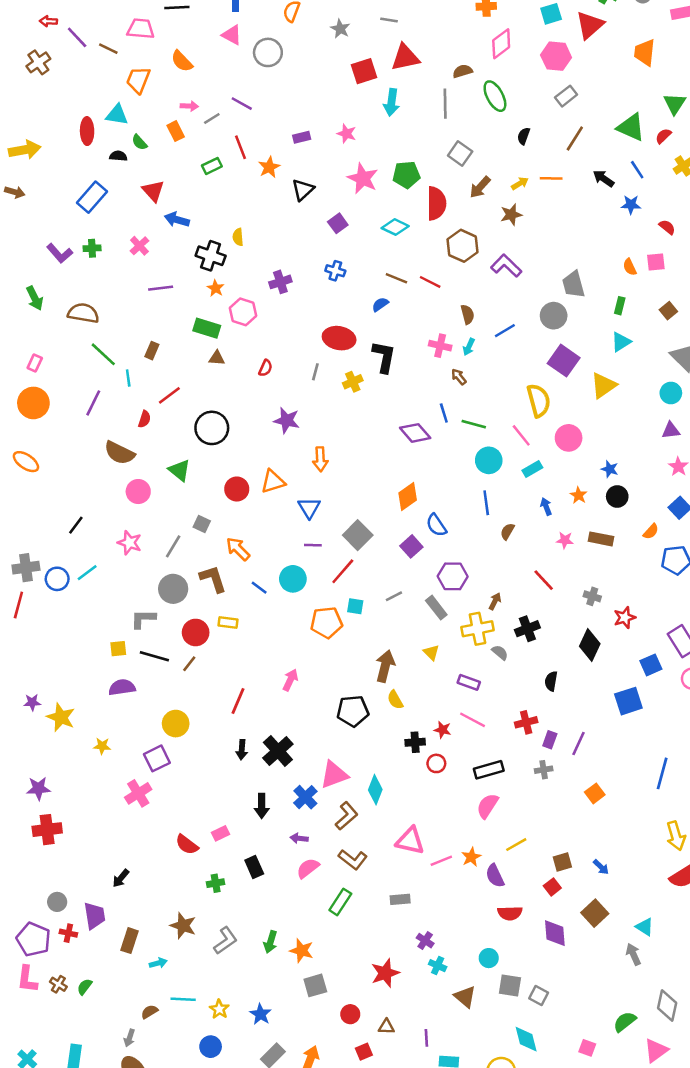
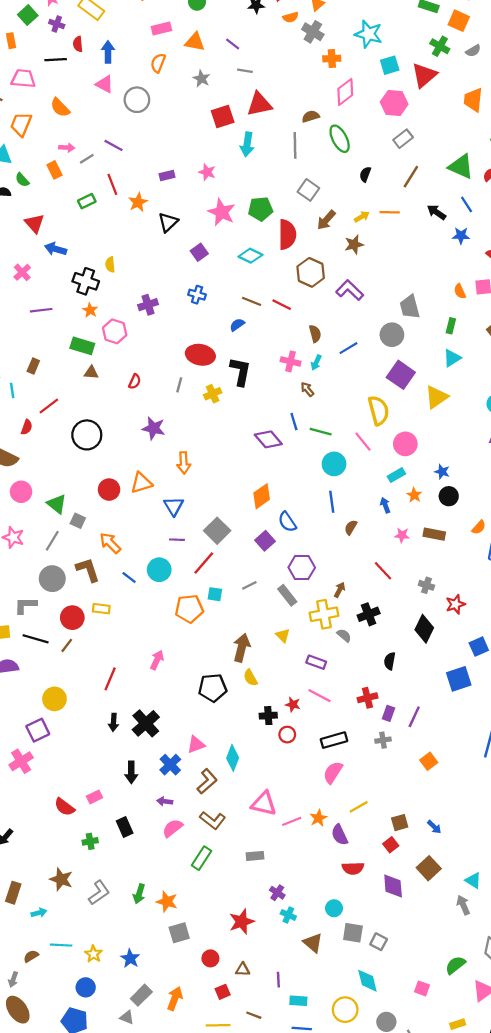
cyan rectangle: (532, 469) -> (396, 475), moved
green triangle: (179, 470) -> (57, 504), moved
pink triangle: (334, 775) -> (196, 745), size x0.7

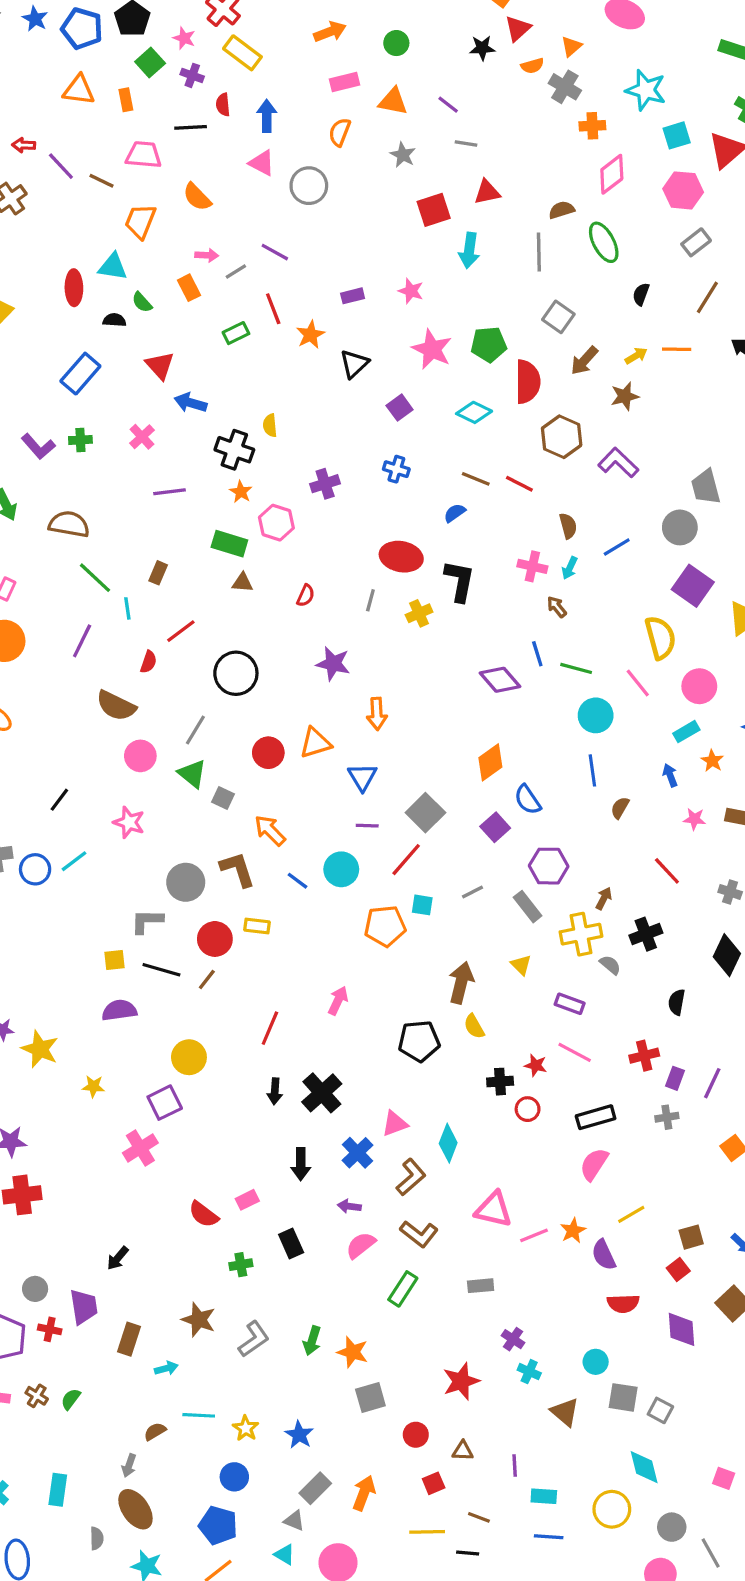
red triangle: (259, 104) -> (487, 192), size x0.7
gray line: (52, 541) -> (195, 730), moved

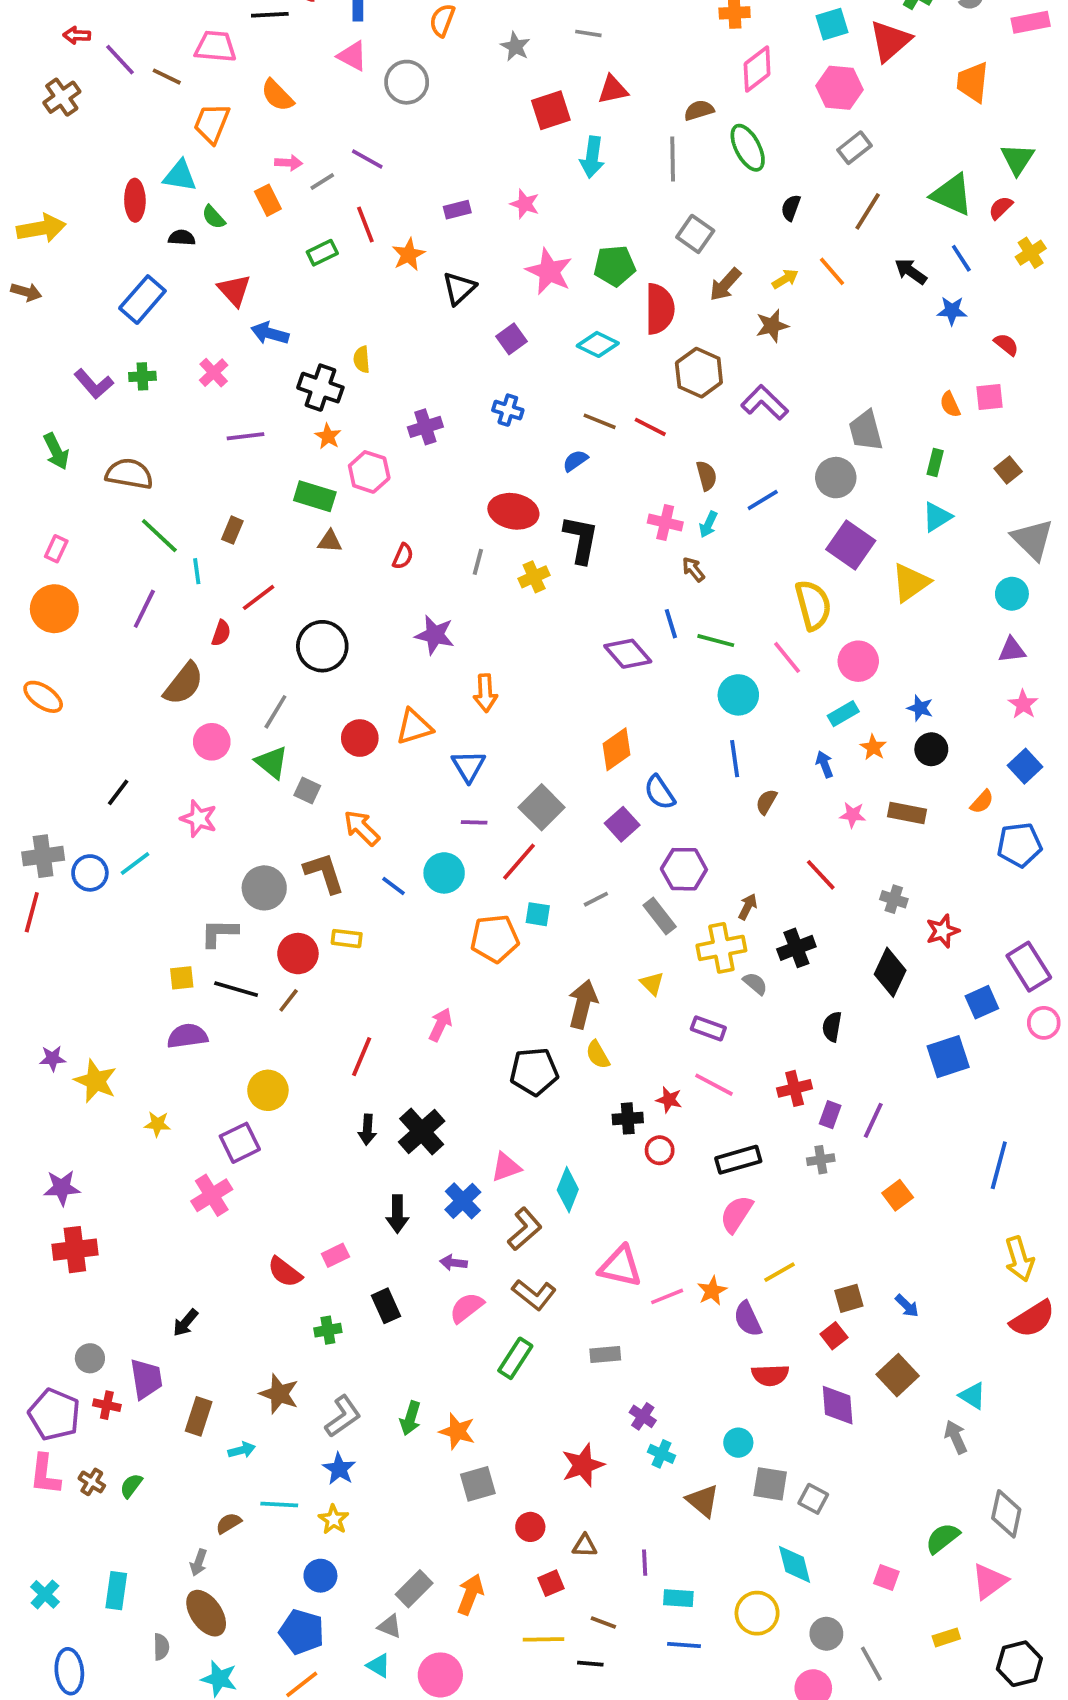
orange line: (677, 349) -> (832, 271), turned 48
brown semicircle: (116, 706) -> (184, 684), turned -78
blue star: (299, 1435) -> (339, 1469), moved

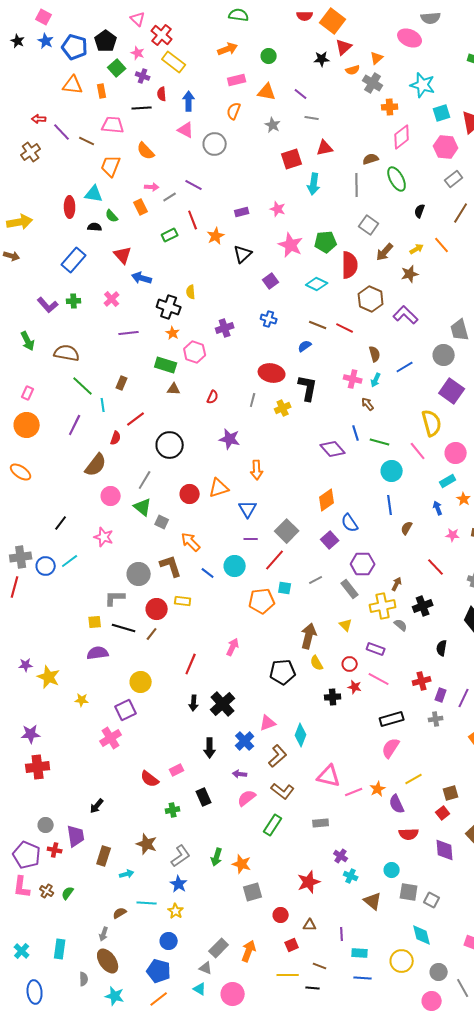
red circle: (660, 1150) -> (350, 664), moved

